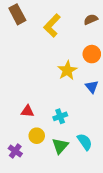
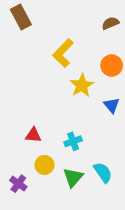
yellow L-shape: (52, 26) -> (63, 53), moved

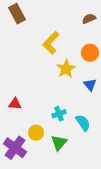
red triangle: (33, 135) -> (15, 104), moved
cyan semicircle: (103, 172) -> (83, 123), moved
purple cross: (18, 184) -> (15, 148), size x1.6

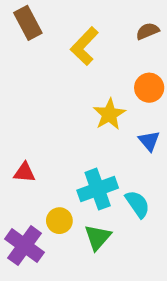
yellow L-shape: (51, 43) -> (84, 46), moved
cyan cross: (59, 114) -> (98, 189), size x1.6

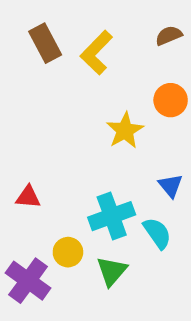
brown rectangle: (28, 23) -> (45, 43), moved
blue triangle: (149, 141) -> (171, 186), moved

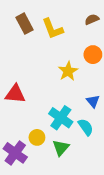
yellow L-shape: (96, 53) -> (53, 29), turned -65
red triangle: (28, 197) -> (15, 94), moved, size x1.5
cyan cross: (112, 216) -> (61, 118), turned -35

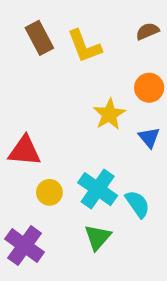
blue triangle: (93, 101) -> (149, 138), moved
yellow circle: (37, 137) -> (49, 192), moved

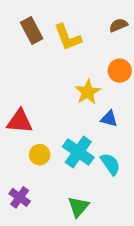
blue triangle: (149, 138) -> (109, 119), moved, turned -36
green triangle: (98, 237) -> (78, 207), moved
purple cross: (25, 246) -> (20, 197), size x0.7

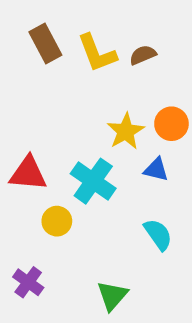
brown semicircle: (118, 25) -> (143, 55), moved
orange circle: (120, 71) -> (171, 124), moved
cyan cross: (78, 152) -> (93, 181), moved

